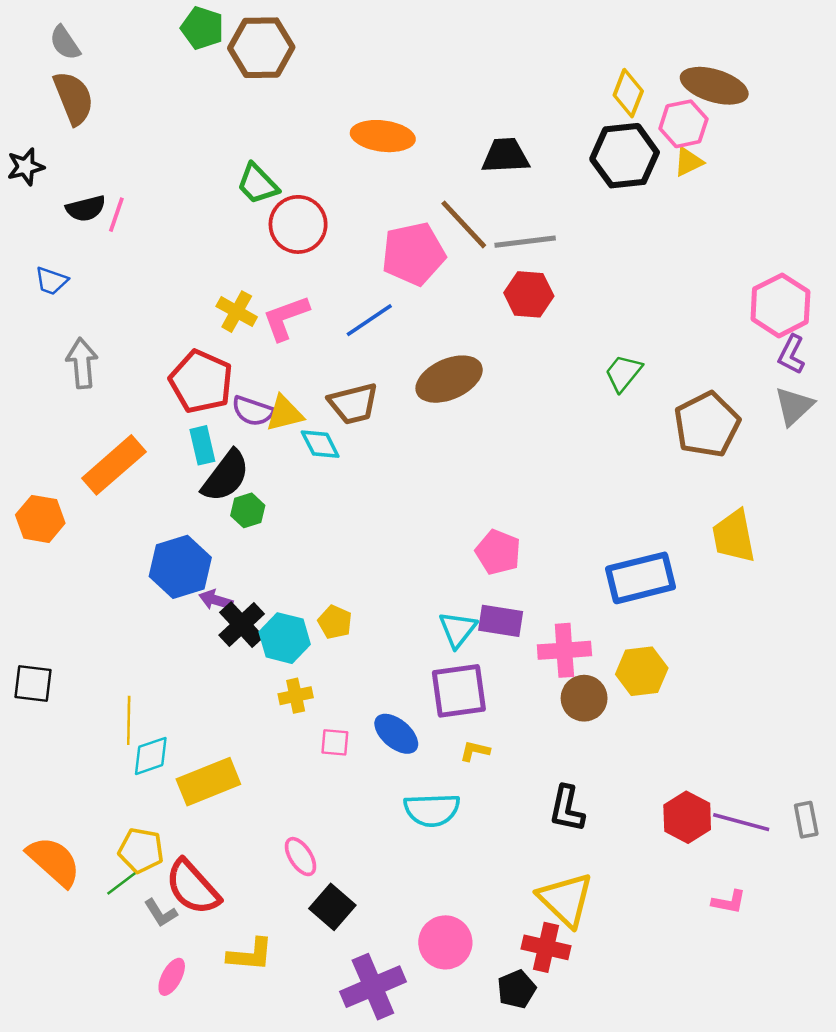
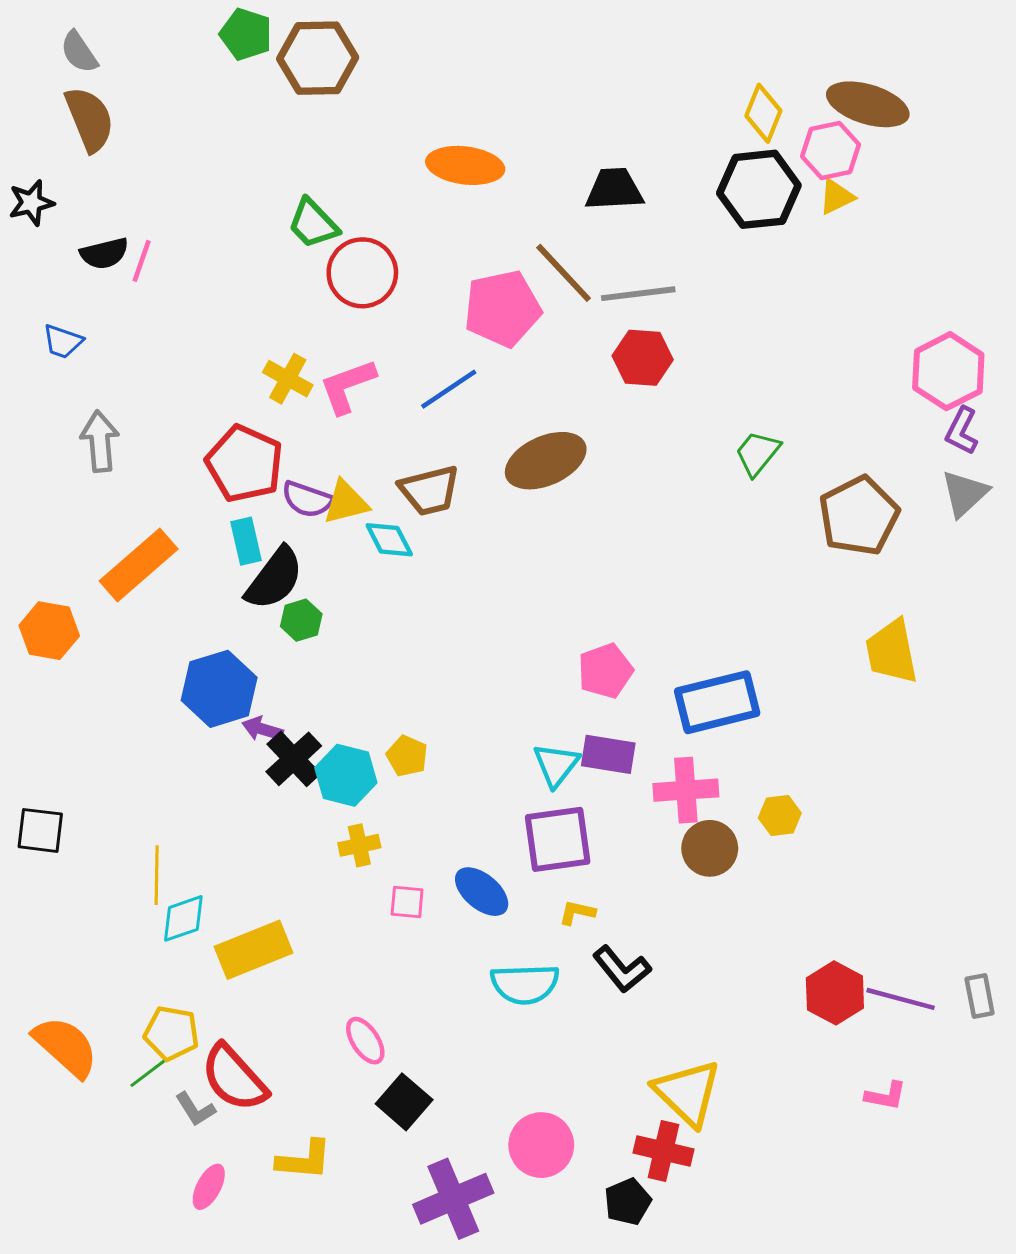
pink pentagon: (498, 552) -> (605, 671), turned 30
blue rectangle: (641, 578) -> (717, 702), moved
yellow hexagon: (642, 671) -> (780, 816), size x0.7
black L-shape: (567, 809) -> (622, 969), moved, turned -51

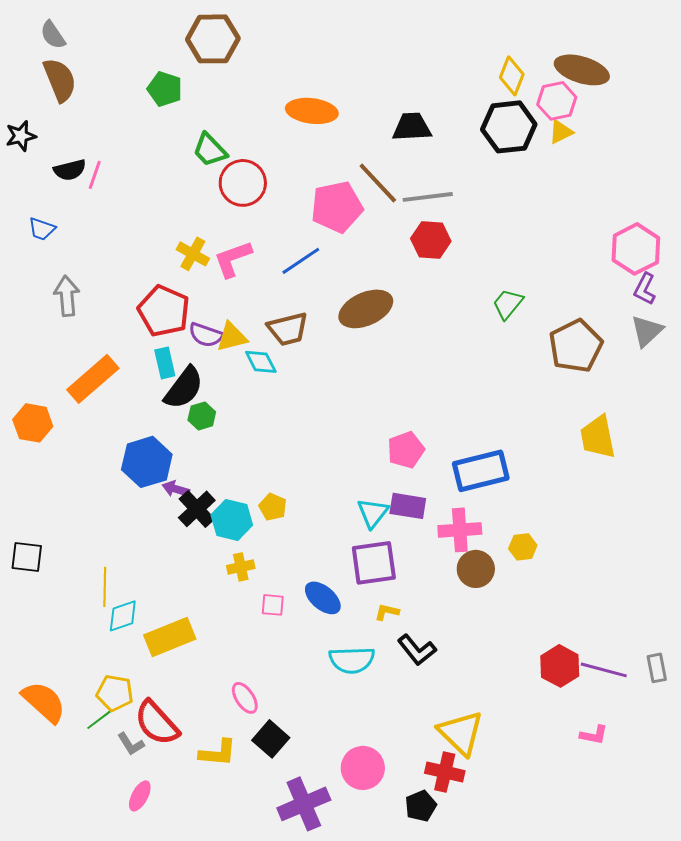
green pentagon: (246, 34) -> (165, 89), moved
yellow L-shape: (304, 1160) -> (218, 753), moved

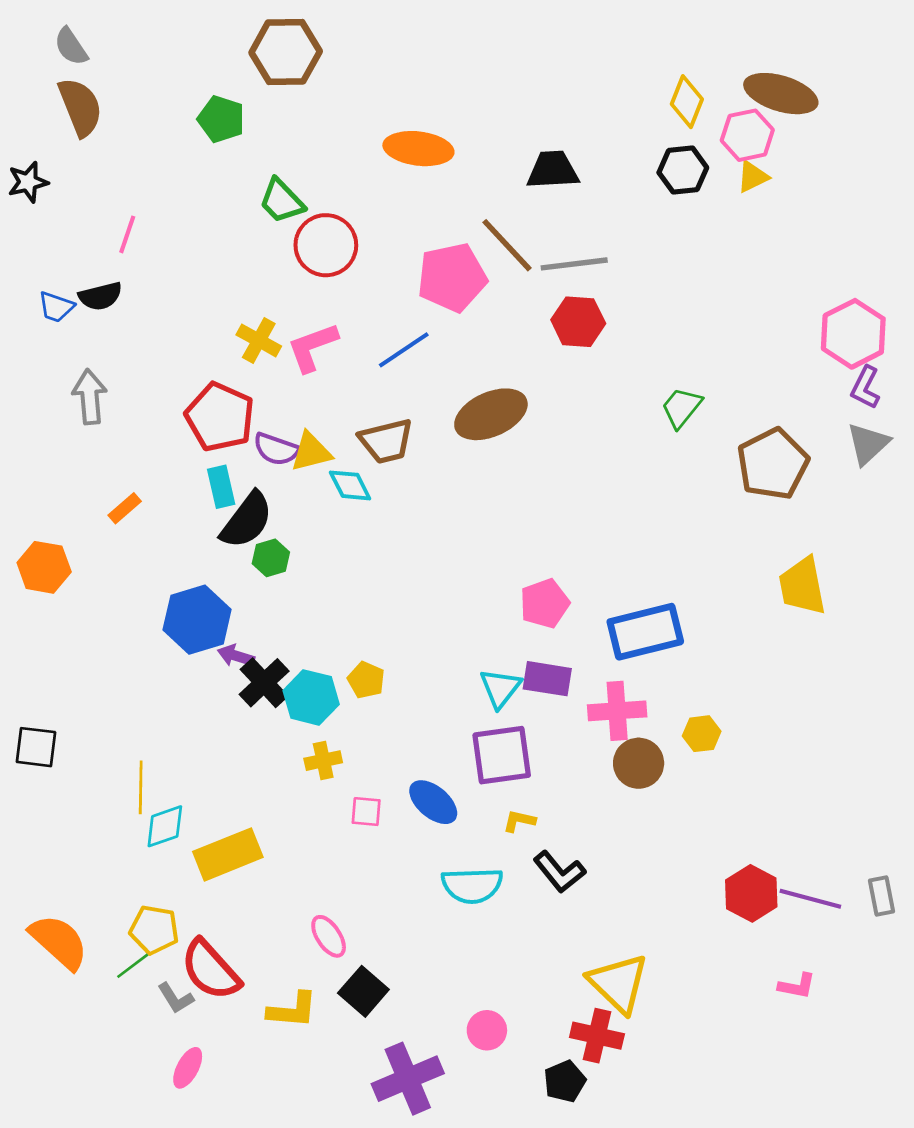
black hexagon: (509, 127) -> (683, 170), size x0.7
black semicircle: (70, 170) -> (100, 296), moved
orange rectangle: (93, 379) -> (125, 508), size x0.5
pink circle: (363, 768) -> (487, 1030), size x0.7

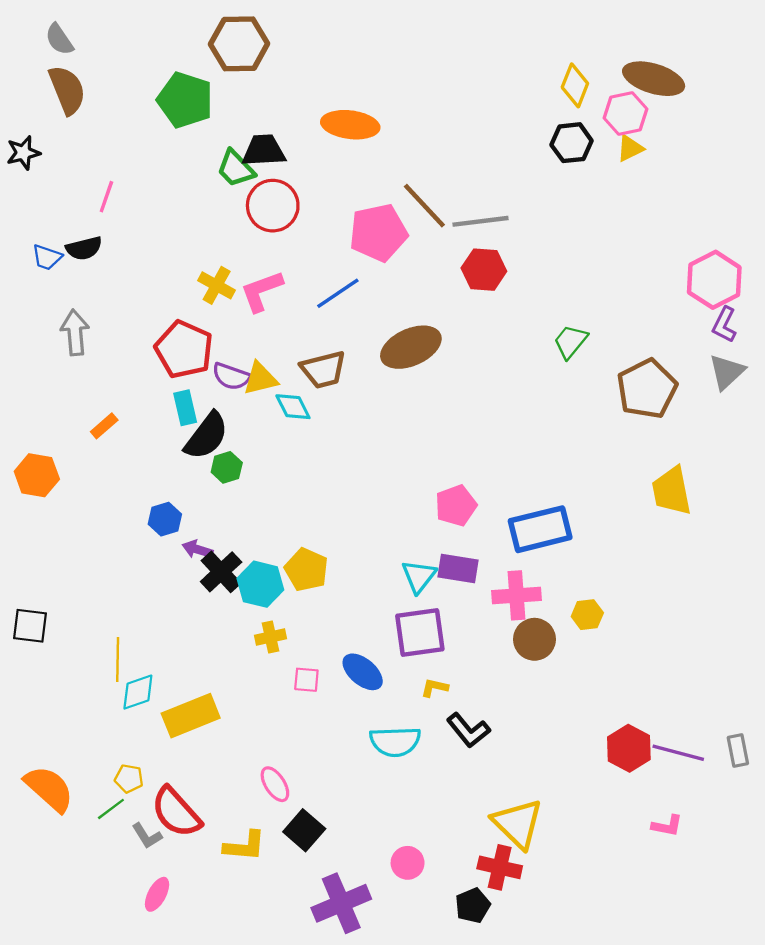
green pentagon: (221, 119) -> (185, 100), size x1.4
black trapezoid: (553, 170) -> (264, 151), moved
blue hexagon: (197, 620) -> (165, 519), size x0.6
yellow pentagon: (366, 680) -> (306, 570), size x1.4
yellow pentagon: (154, 930) -> (129, 779), size x0.7

